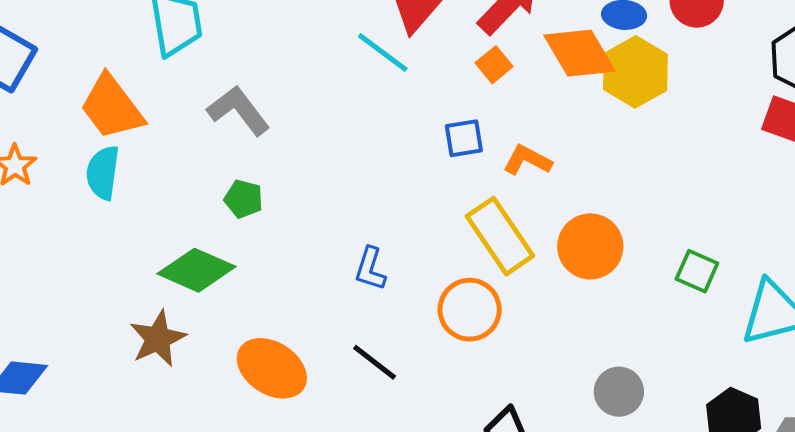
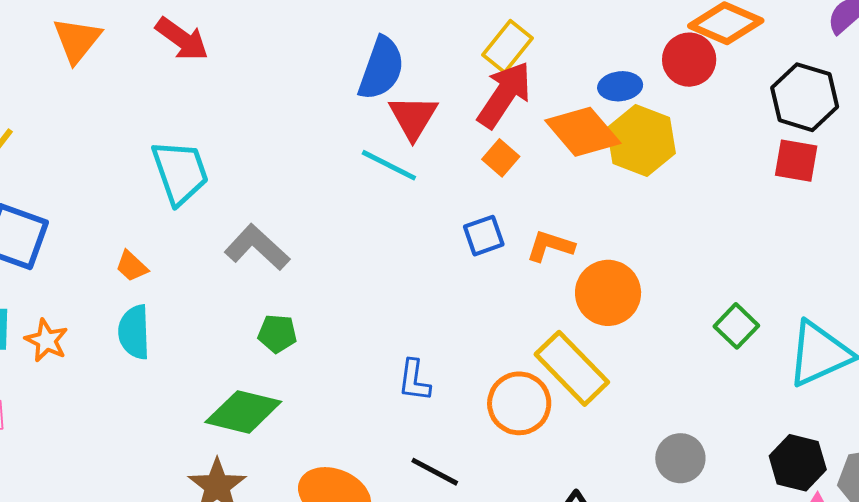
orange trapezoid: (112, 107) -> (132, 266), size x0.5
yellow rectangle: (500, 236) -> (572, 368), moved
orange circle: (590, 246) -> (608, 293), moved
green square: (697, 271) -> (736, 326), turned 30

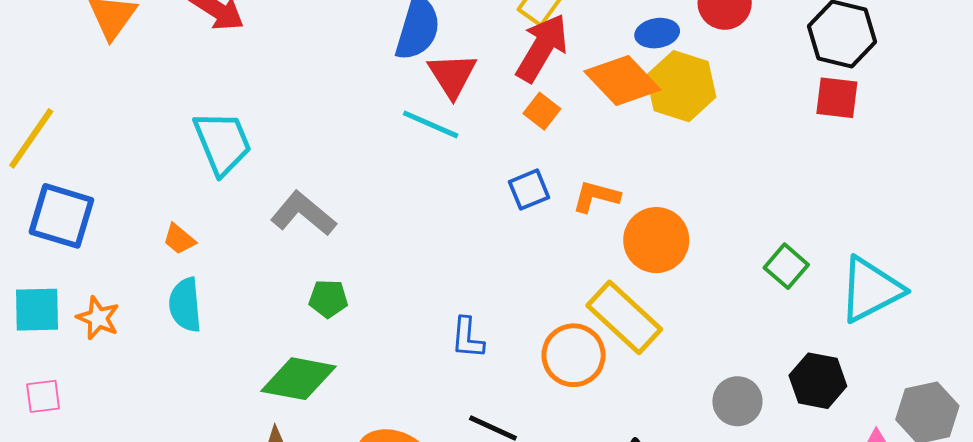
black hexagon: (798, 463) -> (818, 381), moved

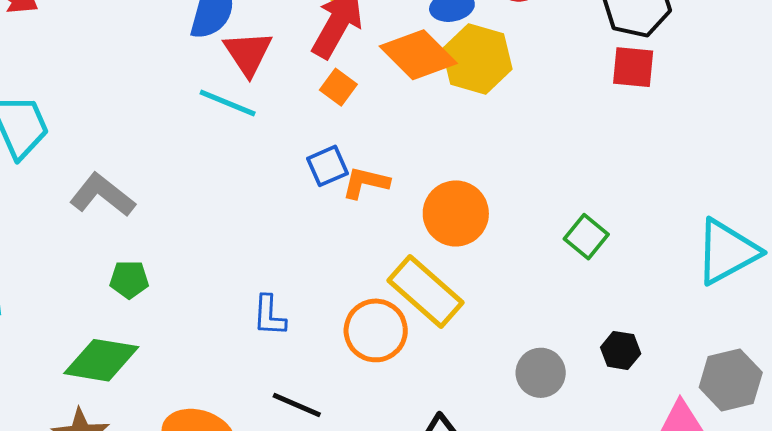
orange L-shape: (596, 196) -> (366, 183), moved
cyan triangle: (871, 289) -> (727, 252), moved
black hexagon: (818, 381) -> (621, 350), size x0.7

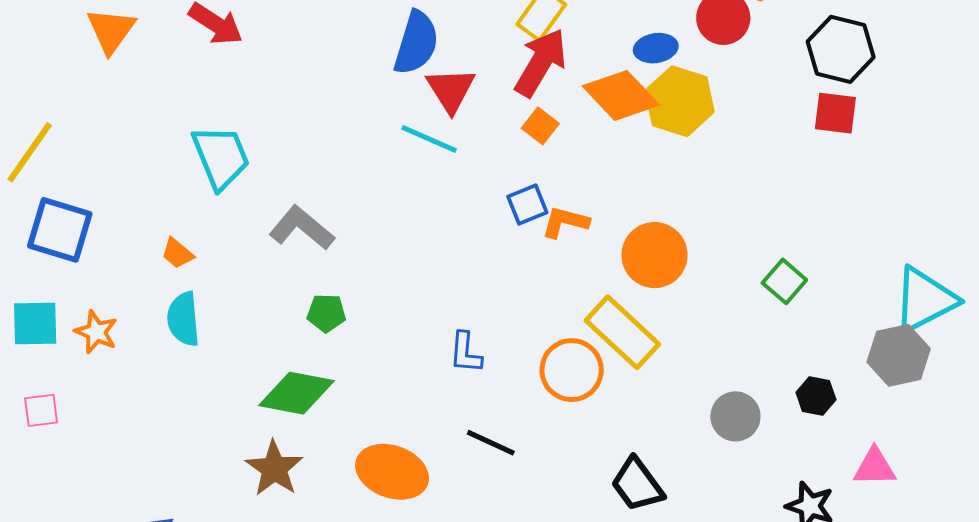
gray hexagon: (731, 380) -> (899, 355), moved

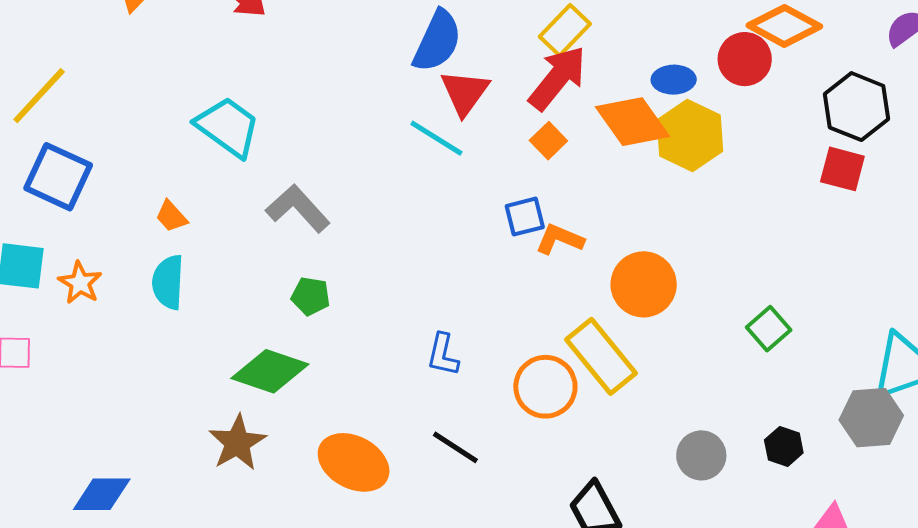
cyan trapezoid: (221, 157) -> (228, 127), turned -40

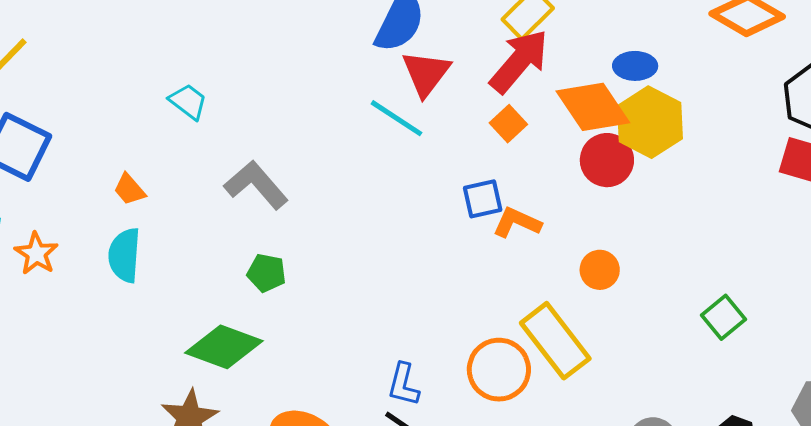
red circle: (745, 59) -> (607, 160), moved
cyan trapezoid: (228, 127) -> (188, 101), size x0.6
orange circle: (644, 284) -> (600, 270), size x0.6
blue L-shape: (443, 355) -> (404, 384), moved

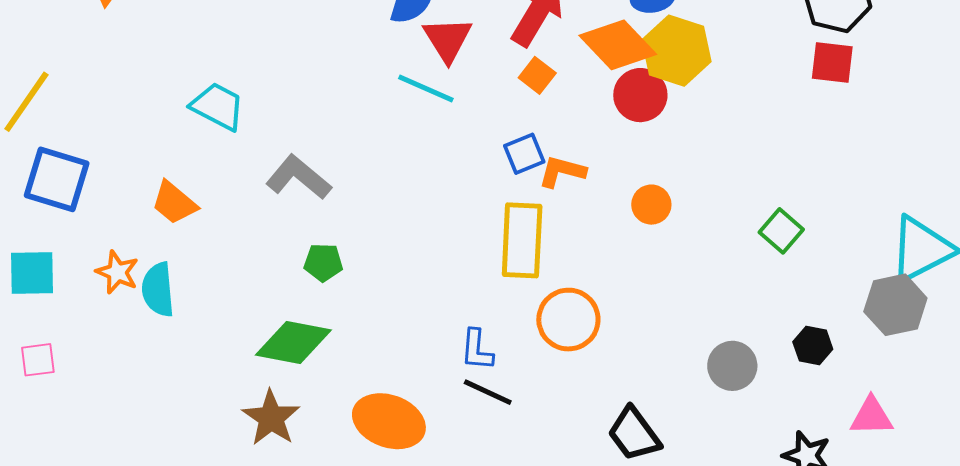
cyan trapezoid: (188, 101) -> (218, 106), size x1.4
orange trapezoid: (129, 189) -> (174, 203), size x1.4
orange star: (36, 254) -> (117, 272), moved
cyan semicircle: (124, 255) -> (158, 290), moved
yellow rectangle: (555, 341) -> (522, 240), moved, turned 50

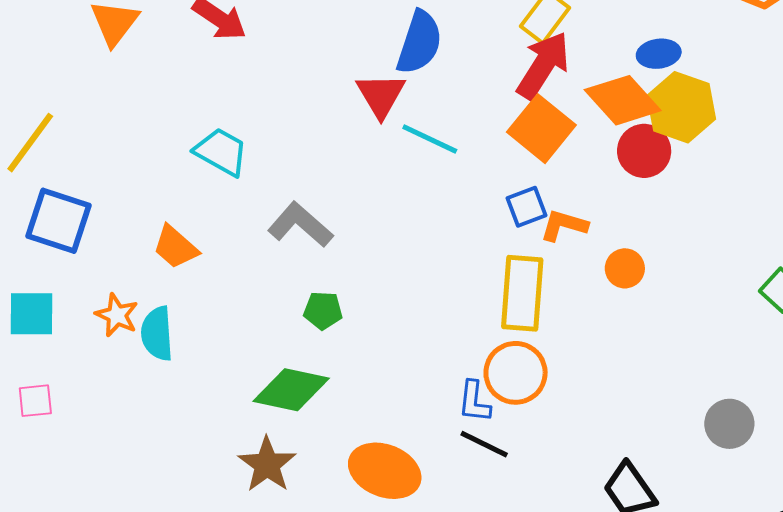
red triangle: (448, 39) -> (381, 95), moved
orange square: (537, 75) -> (541, 129), size x1.8
orange circle: (651, 205) -> (625, 268), moved
orange circle: (568, 320) -> (516, 373), moved

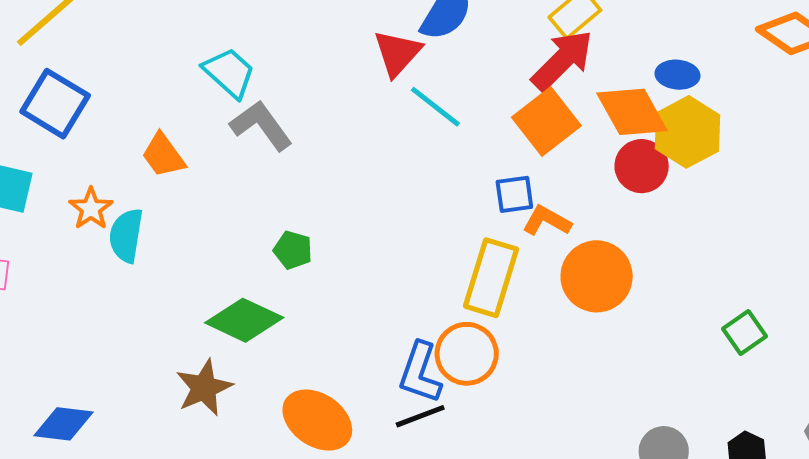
gray L-shape: (300, 225) -> (261, 125), moved
orange circle: (625, 268) -> (597, 276), size x1.8
blue L-shape: (474, 402) -> (420, 373), size x1.4
black line: (484, 444) -> (420, 416), turned -60

